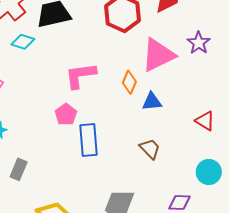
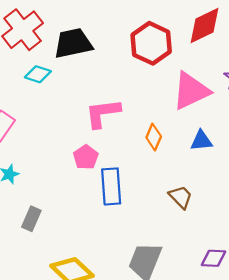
orange diamond: (129, 82) -> (154, 137), moved
blue triangle: (152, 102) -> (201, 141), moved

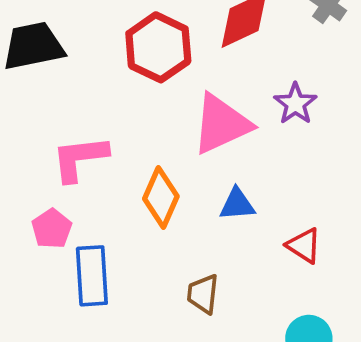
orange diamond: (154, 137) -> (161, 197), size x1.4
brown trapezoid: (181, 197) -> (203, 294), turned -130

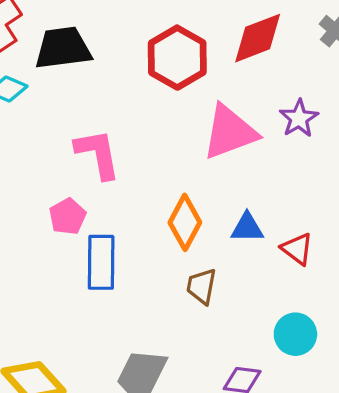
pink L-shape: (80, 158) -> (98, 154), turned 82
orange diamond: (161, 197) -> (185, 222), moved
blue triangle: (237, 204) -> (247, 228), moved

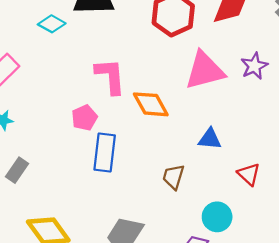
orange diamond: (185, 222) -> (151, 104), moved, turned -63
red triangle: (297, 249) -> (249, 174), moved
cyan circle: (295, 334) -> (217, 217), moved

